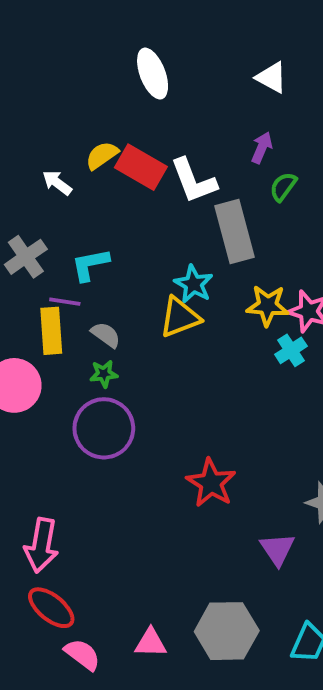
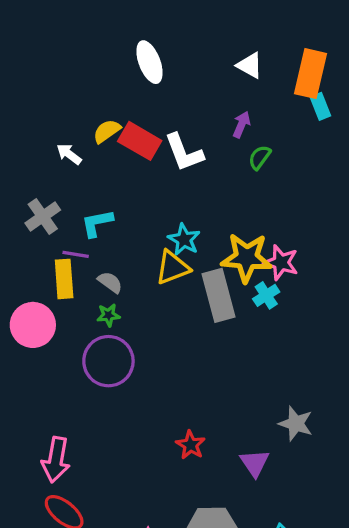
gray rectangle: (234, 231) -> (219, 295), moved
yellow star: (268, 306) -> (246, 258), size x1.4
red star: (211, 483) -> (191, 445), moved, size x0.7

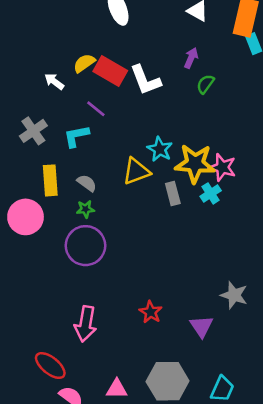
cyan star: (184, 240) -> (160, 149), moved
purple line: (76, 254) -> (96, 109), moved, turned 30
gray rectangle: (219, 295) -> (173, 193), size x0.6
pink arrow: (56, 460) -> (85, 324), moved

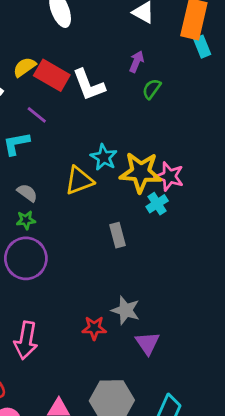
gray rectangle: (173, 193) -> (117, 235), moved
gray star: (234, 295) -> (126, 310), moved
red star: (151, 312) -> (94, 328), turned -30

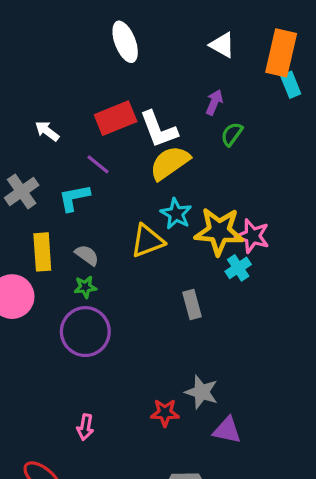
yellow semicircle: (25, 67) -> (170, 163), moved, size x1.5
red rectangle: (52, 75) -> (116, 118), turned -52
pink arrow: (26, 340) -> (85, 427), size x0.6
purple triangle: (147, 343) -> (227, 430), turned -44

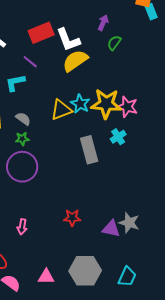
cyan star: (176, 214) -> (80, 104), moved
cyan cross: (238, 268) -> (118, 137), moved
gray rectangle: (192, 304) -> (89, 150), size x1.5
gray star: (202, 392) -> (129, 223), moved

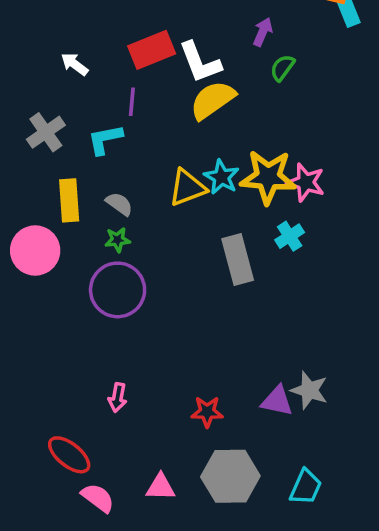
purple line: (30, 62) -> (132, 102), turned 56
red star: (72, 218) -> (207, 412), moved

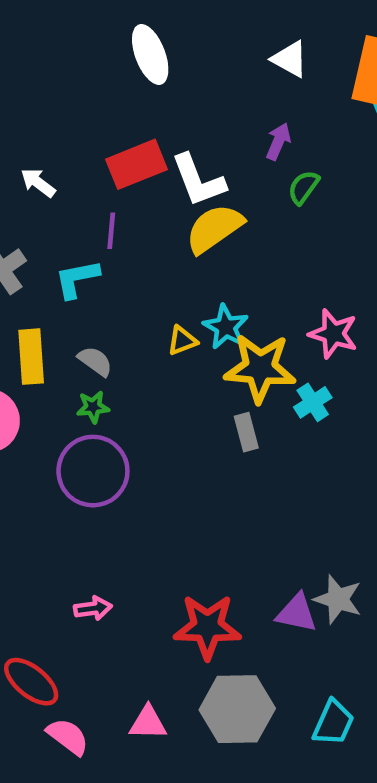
yellow star: (268, 177) -> (260, 368), moved
yellow triangle: (187, 188) -> (182, 341), size x0.6
gray rectangle: (238, 259) -> (246, 432), size x0.6
pink arrow: (118, 397) -> (93, 608), turned -108
red star: (207, 412) -> (207, 627), size x1.6

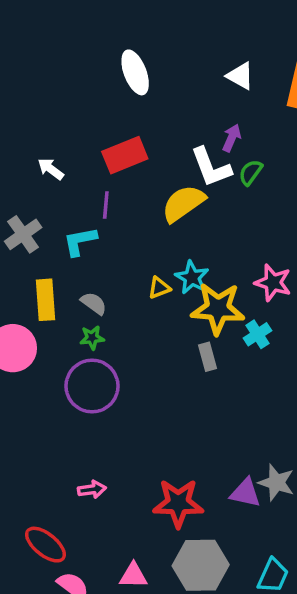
white L-shape: (198, 180) -> (211, 167), moved

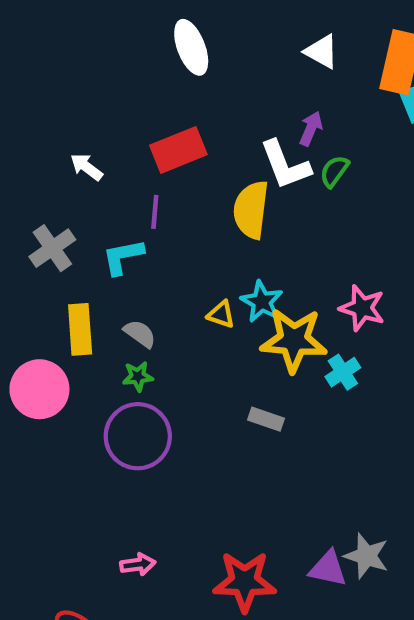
yellow semicircle: (183, 203) -> (251, 210), turned -48
yellow triangle: (159, 288) -> (221, 314), turned 40
gray rectangle: (207, 357) -> (266, 419), moved, turned -56

